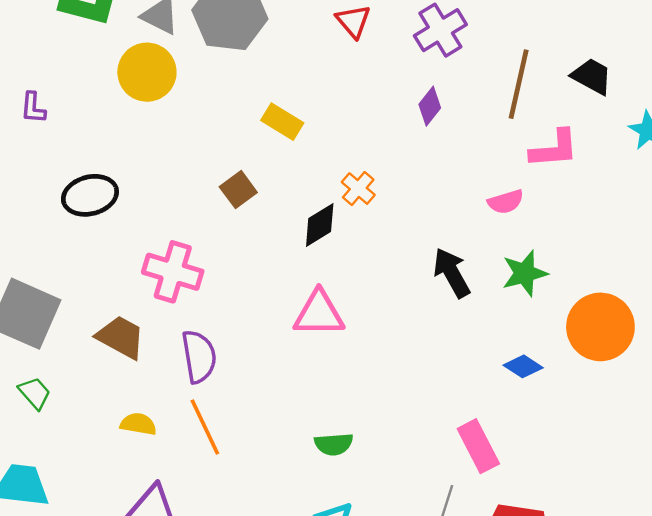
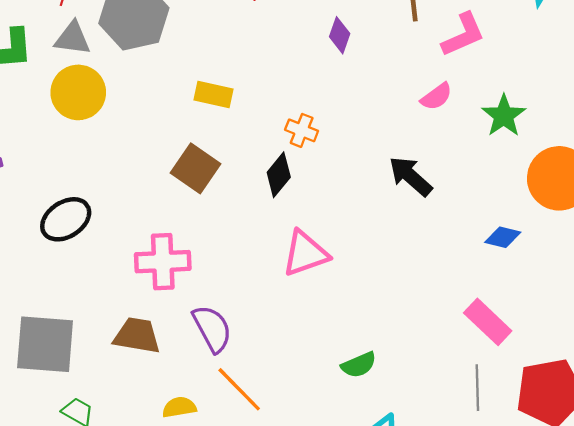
brown square: (238, 190) -> (196, 168), size x1.4
green star: (525, 273) -> (504, 116), moved

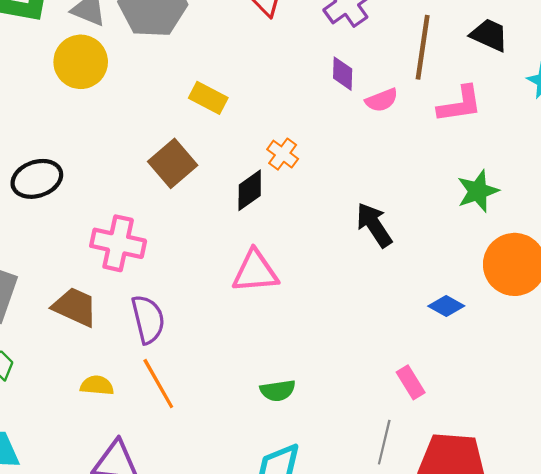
purple diamond: (340, 35) -> (343, 74), turned -32
pink semicircle: (436, 97) -> (382, 100), moved
pink rectangle: (488, 322) -> (411, 382), size x0.7

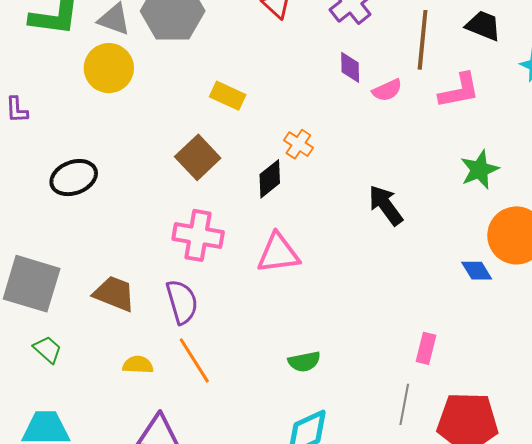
pink cross: (118, 243) -> (198, 235), moved
blue diamond: (446, 306) -> (477, 271), moved, turned 32
pink rectangle: (411, 382) -> (426, 348), turned 48

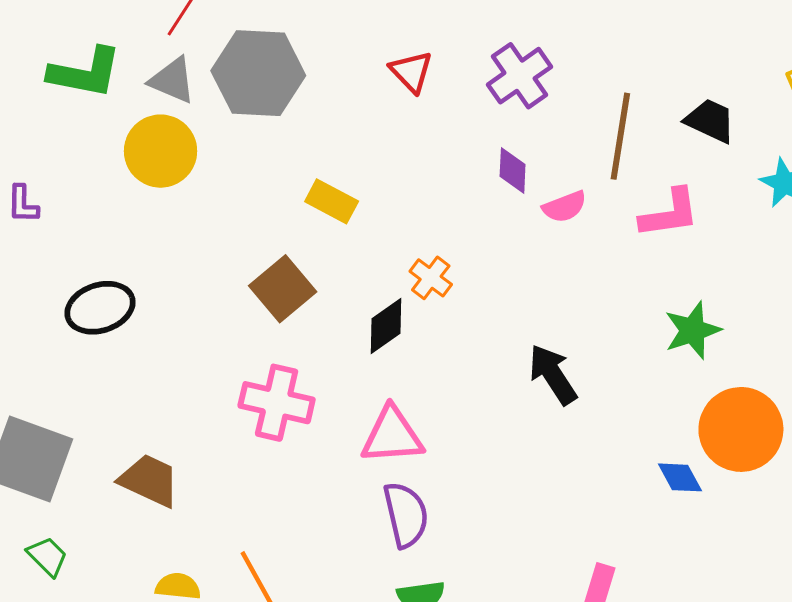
purple semicircle: (182, 302) -> (406, 515), moved

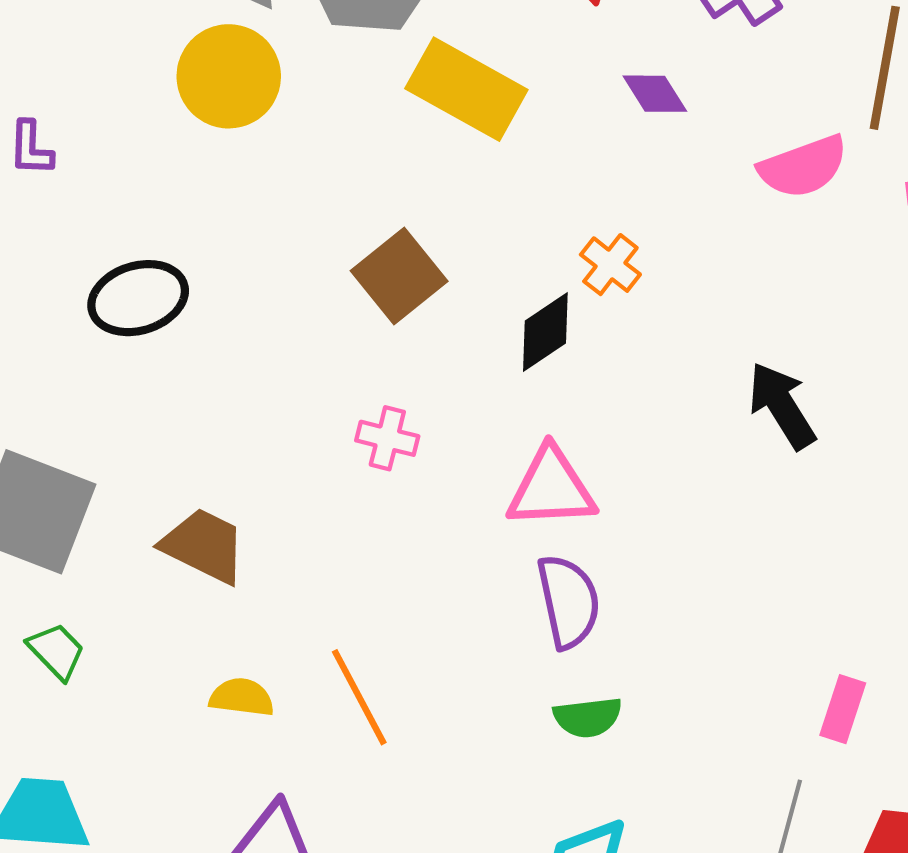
purple diamond: (513, 170) -> (655, 94), moved, turned -36
yellow rectangle: (332, 201) -> (466, 89), moved, size x1.6
pink semicircle: (565, 207) -> (803, 167), size x1.4
pink cross: (277, 403) -> (387, 438), size x0.6

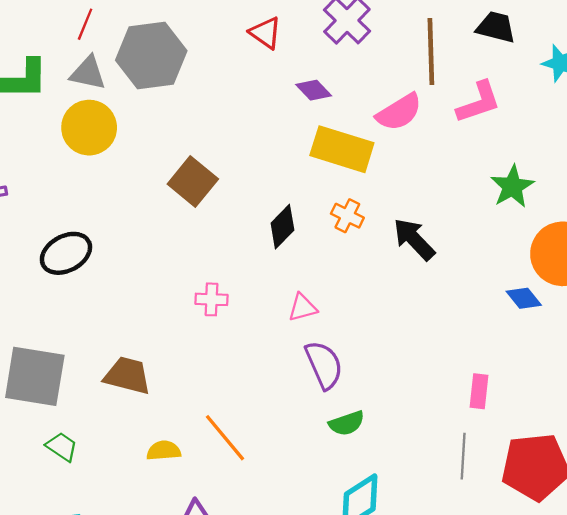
yellow rectangle: (466, 89) -> (342, 149), moved
orange cross: (610, 265) -> (347, 216), moved
brown square: (399, 276) -> (193, 182), moved
pink triangle: (551, 488) -> (302, 308), size x0.6

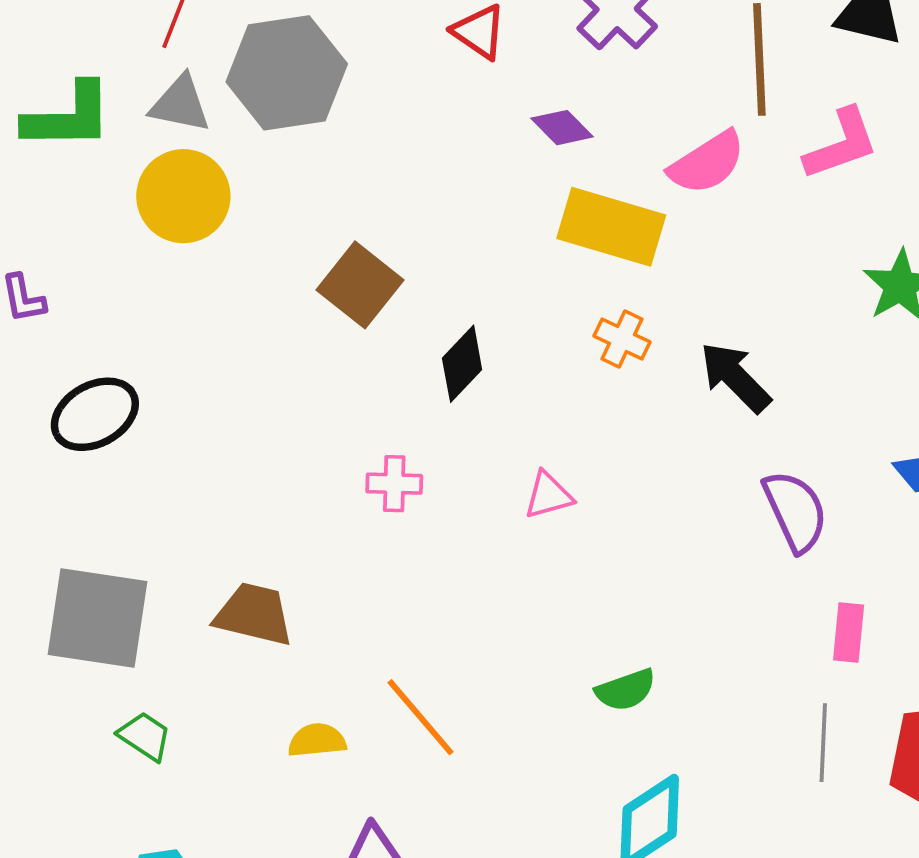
black diamond: (282, 227) -> (462, 364), moved
black ellipse: (66, 253) -> (95, 414), moved
purple semicircle: (324, 365) -> (795, 511), moved

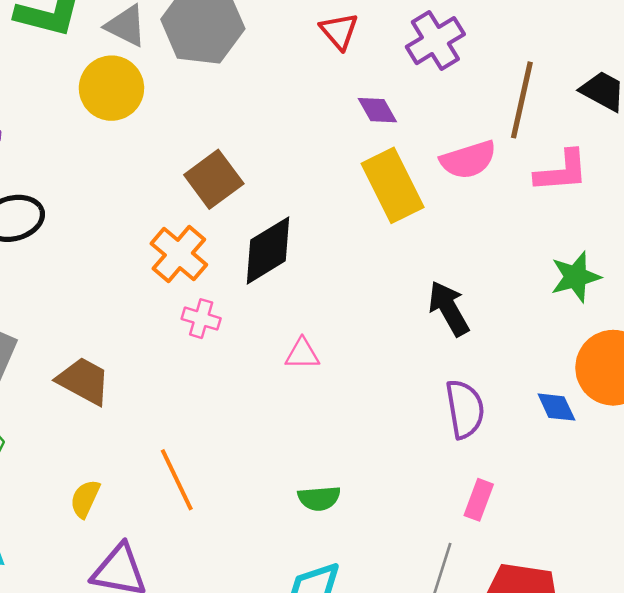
yellow rectangle: (611, 227) -> (393, 185), turned 32
orange cross: (622, 339) -> (179, 254), moved, size x1.5
black diamond: (462, 364) -> (268, 250), size x1.4
yellow semicircle: (317, 740) -> (85, 499), moved, turned -75

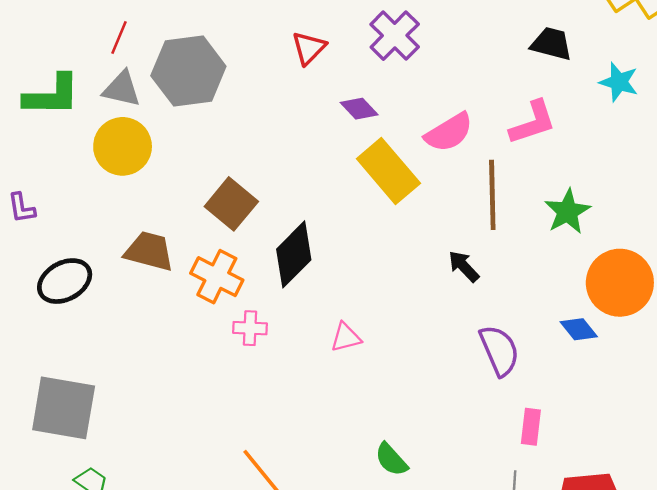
red triangle: (339, 31) -> (309, 48), turned 39
brown line: (522, 100) -> (492, 195), moved
black arrow: (449, 308) -> (464, 266), size x0.7
brown trapezoid: (84, 381) -> (149, 251), moved
green semicircle: (319, 498) -> (391, 460), turned 66

